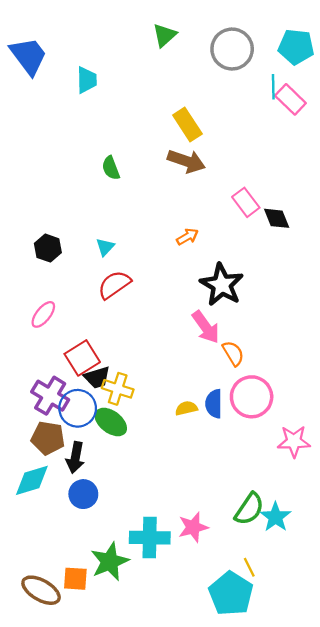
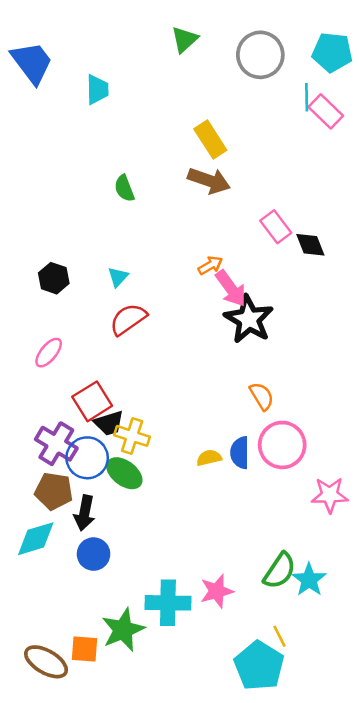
pink arrow: (206, 327) -> (231, 288), moved

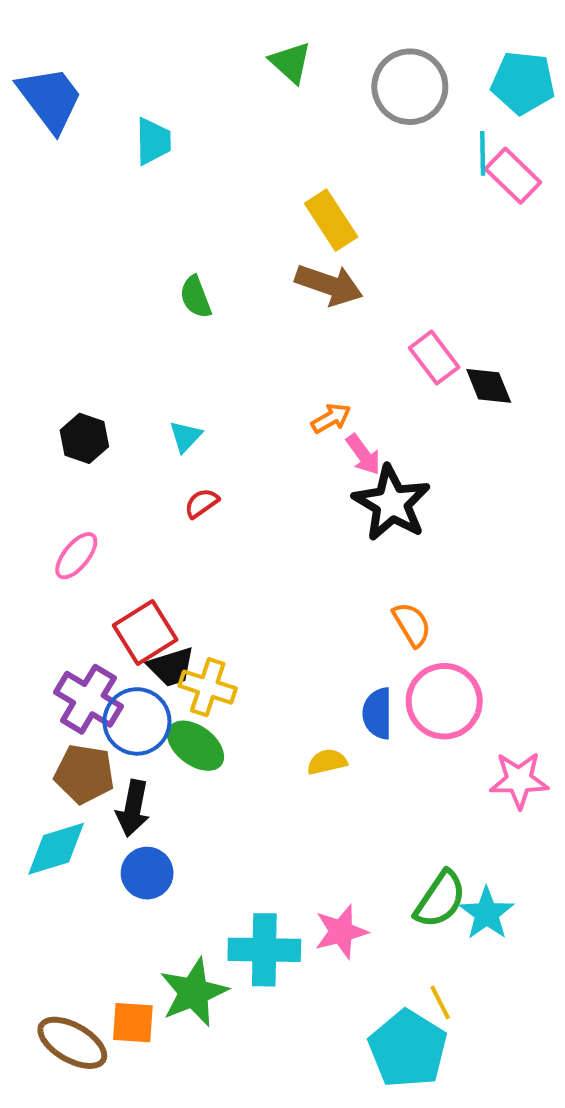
green triangle: (185, 39) -> (291, 62), turned -36
pink arrow: (231, 288) -> (363, 455), size x0.7
red semicircle: (128, 319) -> (202, 503), size x0.6
yellow semicircle: (209, 458) -> (327, 762), moved

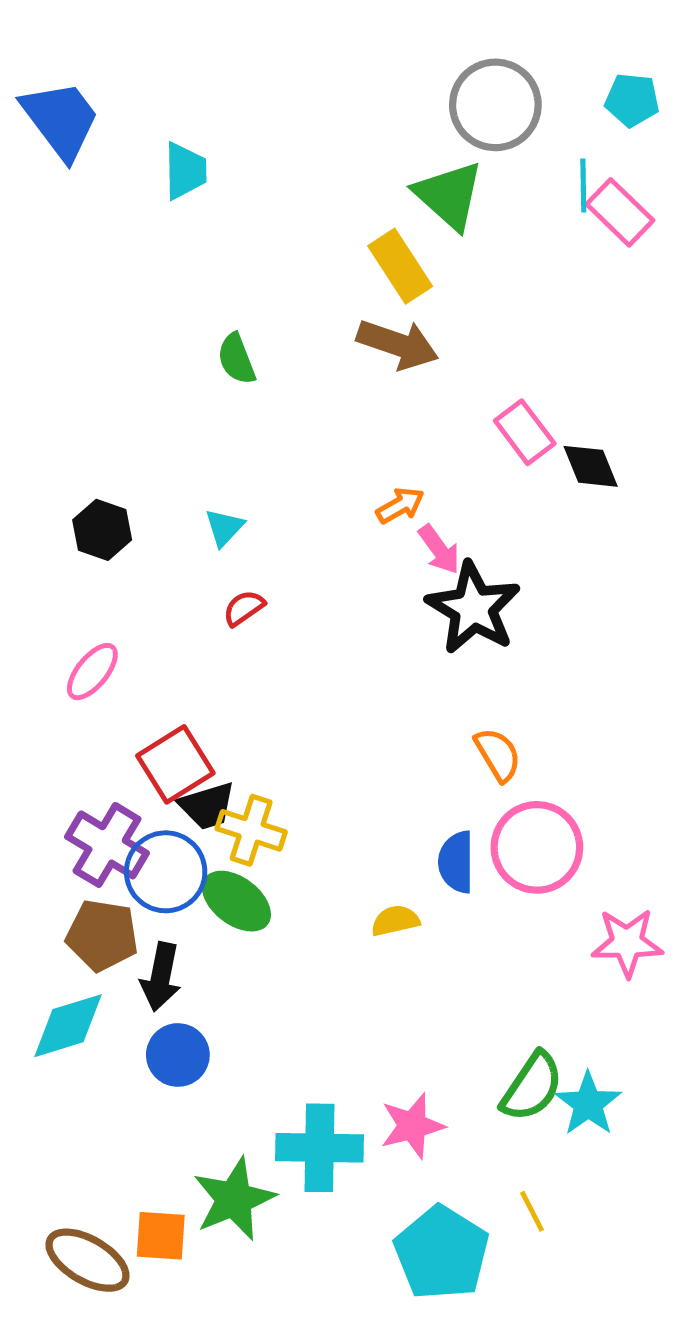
green triangle: (291, 62) -> (449, 195), moved, size x1.4
cyan pentagon: (523, 83) -> (632, 100), size x0.7
cyan pentagon: (408, 1049) -> (442, 1253), moved

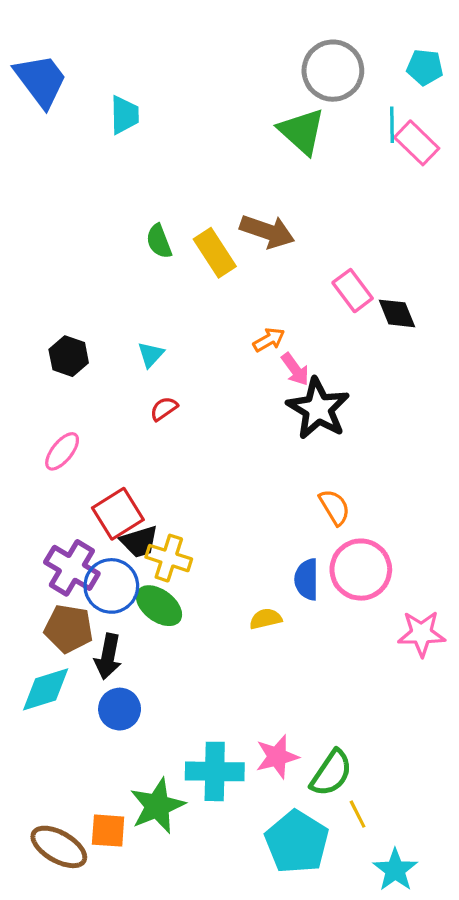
yellow rectangle: (400, 266) -> (215, 253), moved
green semicircle: (532, 1087) -> (331, 773), moved
cyan star: (588, 1104) -> (395, 870), moved

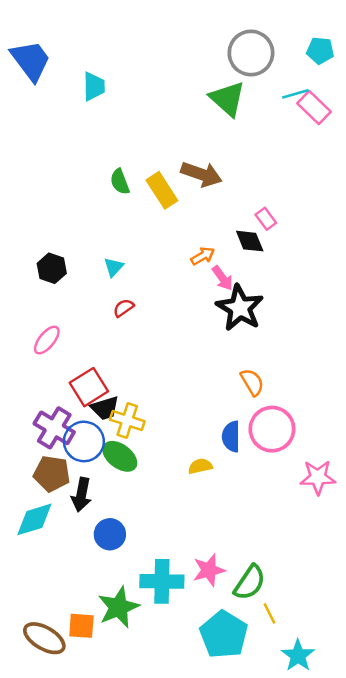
cyan line: (392, 125) -> (295, 94), turned 75
pink rectangle: (353, 291) -> (266, 219), size x0.7
black diamond: (397, 313) -> (250, 241), moved
blue circle: (120, 709) -> (110, 534), moved

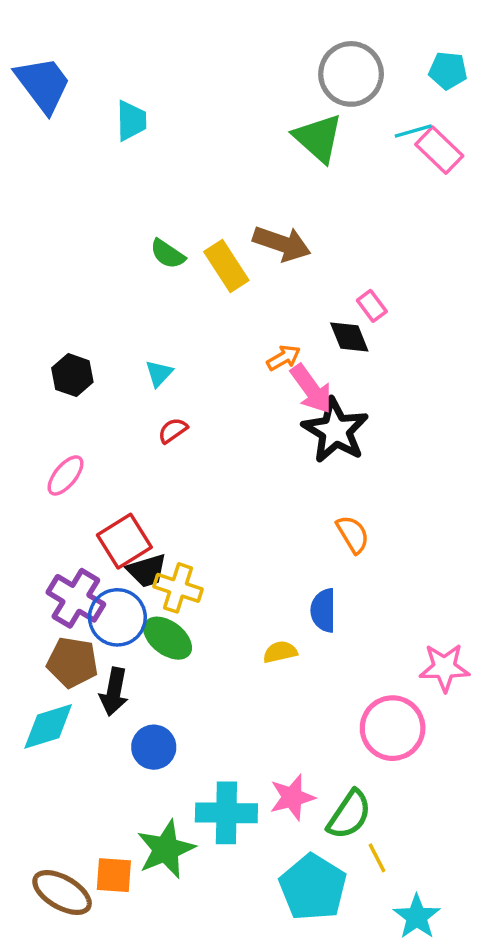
green semicircle: (120, 182) -> (168, 254), turned -35
pink arrow: (222, 278) -> (311, 389), size x1.4
pink circle: (272, 429) -> (393, 728), moved

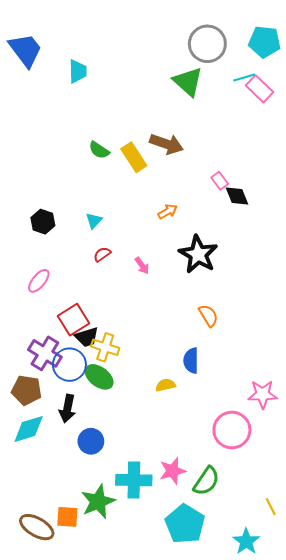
cyan pentagon: (448, 70) -> (265, 42), size x1.4
black diamond: (349, 337) -> (237, 196), moved
pink arrow: (311, 389) -> (142, 266), moved, size x0.6
brown pentagon: (72, 662) -> (27, 390), moved
yellow line: (377, 858) -> (271, 507), moved

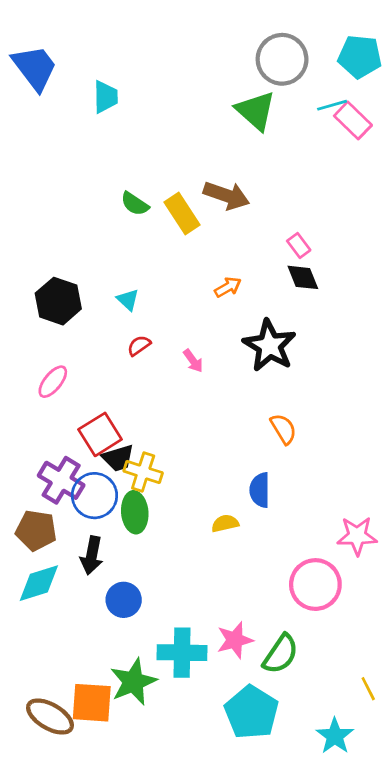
black diamond: (237, 196) -> (303, 277), moved
cyan triangle: (94, 221) -> (128, 300), turned -30
black hexagon: (43, 222) -> (58, 301), size x1.4
green ellipse: (99, 377) -> (135, 512), turned 48
orange square: (67, 517) -> (92, 703), size x1.4

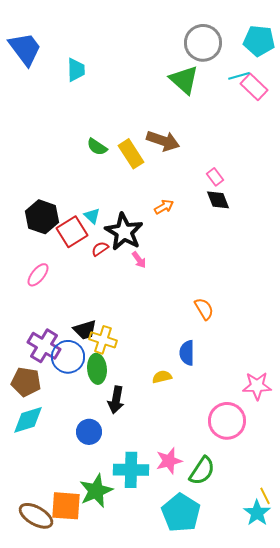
black star: (270, 346) -> (124, 232), moved
red square: (100, 434) -> (72, 232), moved
black arrow: (92, 555) -> (116, 400), moved
cyan star: (335, 736) -> (257, 513), moved

